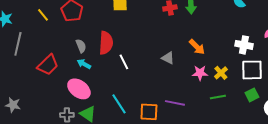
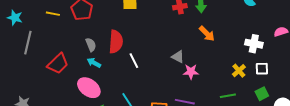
yellow line: (43, 15) -> (53, 14), turned -40
orange arrow: (197, 47) -> (207, 34), moved
white square: (252, 70) -> (262, 69), size x0.6
pink star: (200, 73) -> (191, 72), moved
yellow cross: (221, 73) -> (239, 71), moved

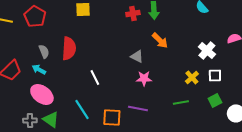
white cross: (254, 44) -> (207, 50), turned 30
gray triangle: (178, 57) -> (137, 56), moved
white line: (134, 61) -> (95, 77), moved
cyan arrow: (94, 63) -> (39, 69), moved

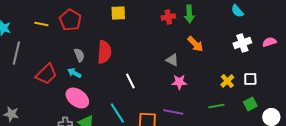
white cross: (207, 50) -> (242, 43), moved, turned 30

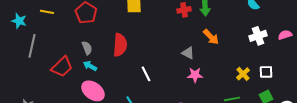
yellow line: (41, 24) -> (47, 12), moved
gray semicircle: (79, 55) -> (87, 48), moved

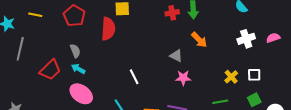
red semicircle: (120, 45) -> (108, 29), moved

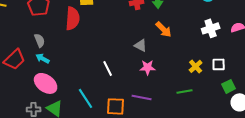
white line: (134, 77) -> (108, 68), moved
green square: (254, 100) -> (229, 86), moved

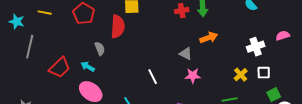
white cross: (211, 28) -> (256, 47), moved
orange arrow: (164, 29) -> (209, 38), turned -66
gray semicircle: (40, 40) -> (100, 49), moved

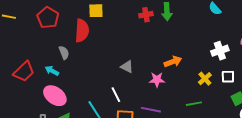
orange arrow: (209, 38) -> (173, 62), moved
gray triangle: (186, 54) -> (127, 67), moved
white line: (153, 77) -> (116, 95), moved

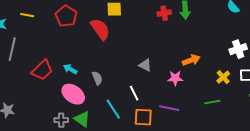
red semicircle: (82, 31) -> (100, 29), turned -40
gray semicircle: (64, 53) -> (97, 78), moved

